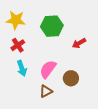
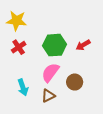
green hexagon: (52, 26) -> (55, 45), moved
cyan arrow: (22, 68) -> (23, 87), moved

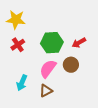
brown circle: (75, 82) -> (71, 65), moved
cyan arrow: (23, 87) -> (22, 83), turned 42

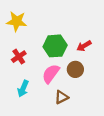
red cross: (18, 45) -> (19, 57), moved
brown triangle: (46, 91) -> (61, 97), moved

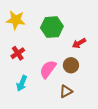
green hexagon: (55, 46) -> (52, 27), moved
brown triangle: (61, 97) -> (66, 91), moved

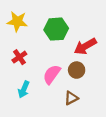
red arrow: (79, 43) -> (85, 46), size x1.5

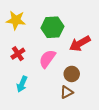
brown circle: (77, 70) -> (72, 74), moved
pink semicircle: (52, 74) -> (47, 59), moved

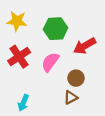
red cross: (18, 54) -> (19, 57), size x1.5
cyan arrow: (22, 84) -> (23, 103), moved

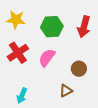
red arrow: (85, 46) -> (84, 27), moved, turned -45
brown circle: (76, 78) -> (79, 69), moved

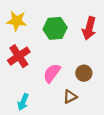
pink semicircle: (47, 58) -> (52, 73), moved

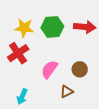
yellow star: (17, 21) -> (24, 28), moved
red arrow: (89, 28) -> (85, 27), turned -100

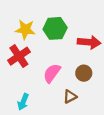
red arrow: (85, 27) -> (89, 42), moved

